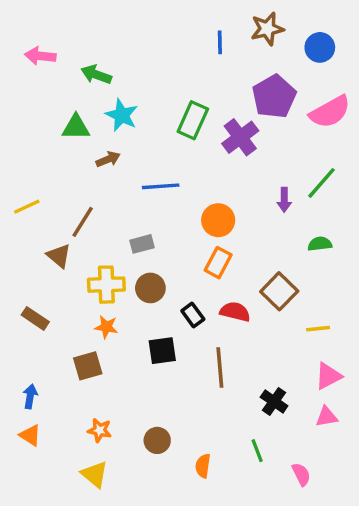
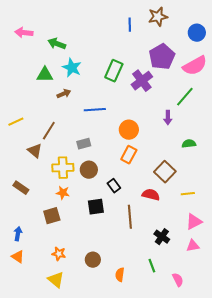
blue circle: (320, 47) -> (197, 33), moved
green line: (321, 183) -> (185, 97), moved
red semicircle: (235, 312) -> (151, 195), moved

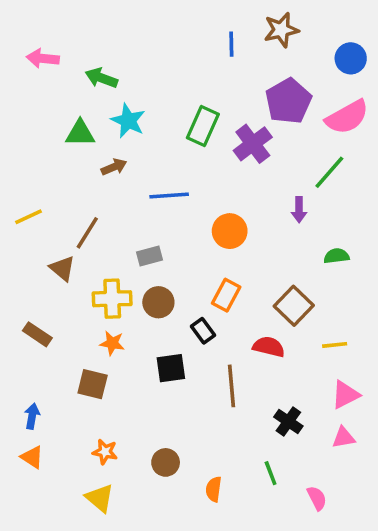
orange rectangle: (129, 155) -> (226, 295), moved
brown square: (52, 216) -> (93, 384), turned 30

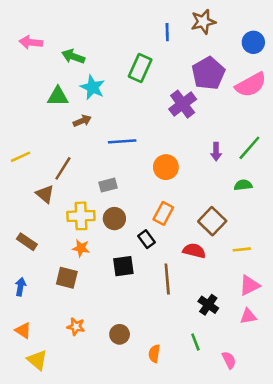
green rectangle: (203, 126) -> (140, 68), moved
green line: (329, 172) -> (249, 148), moved
blue arrow: (32, 416) -> (21, 287), moved
yellow triangle: (100, 498) -> (37, 360), moved

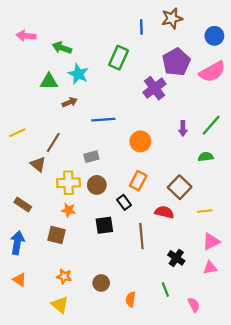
blue arrow: (21, 287) -> (17, 243), size x1.5
yellow triangle: (37, 360) -> (60, 305), moved

